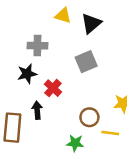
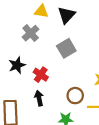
gray cross: (37, 46) -> (31, 33), moved, turned -35
black arrow: (37, 110) -> (39, 98), moved

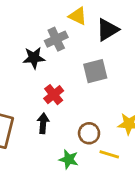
black star: (17, 65) -> (34, 58), moved

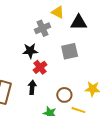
black triangle: (107, 30) -> (79, 22), turned 30
black star: (34, 58) -> (30, 51), moved

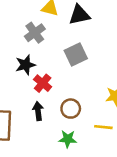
brown circle: (64, 95) -> (71, 109), moved

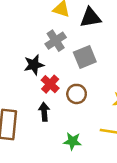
gray cross: (35, 33) -> (56, 41), moved
brown circle: (71, 109) -> (77, 94), moved

